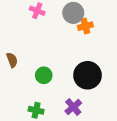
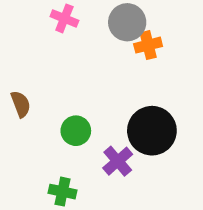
purple cross: (73, 107) -> (118, 161), moved

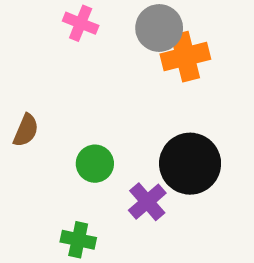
orange cross: (148, 45) -> (185, 57), size x1.4
brown semicircle: (21, 104) -> (26, 130), turned 44

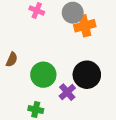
green circle: (95, 164) -> (43, 75), size x1.5

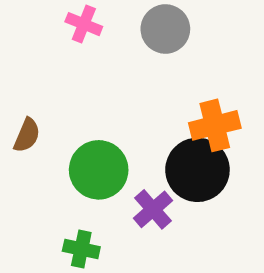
orange cross: (85, 26) -> (215, 125), moved

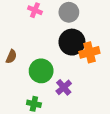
black circle: (197, 170) -> (72, 42), moved

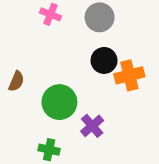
black circle: (72, 42) -> (104, 60), size x0.7

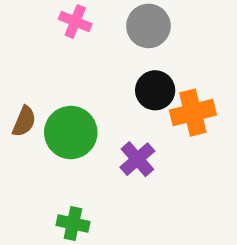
green circle: (59, 102) -> (71, 132), moved
purple cross: (92, 126) -> (137, 159), moved

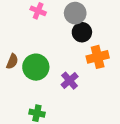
black circle: (155, 90) -> (82, 32), moved

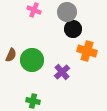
orange cross: (98, 57) -> (87, 51), turned 30

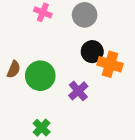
black circle: (73, 29) -> (92, 52), moved
green cross: (33, 101) -> (42, 128), turned 32

